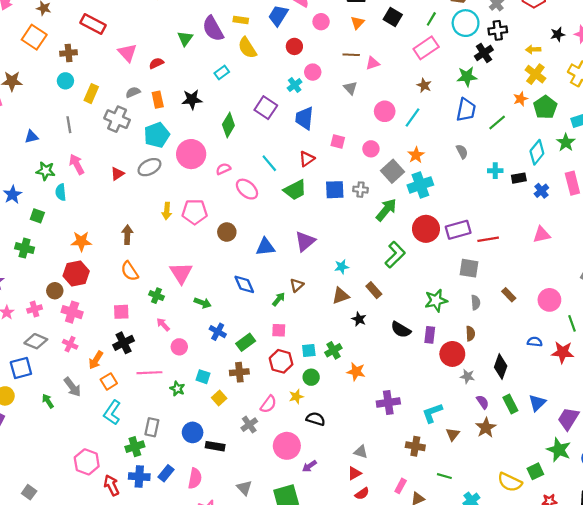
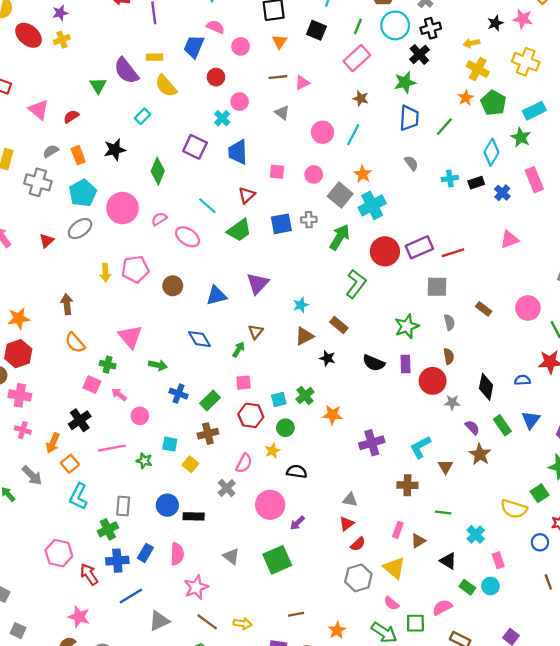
pink square: (121, 312) -> (92, 385), moved, turned 35
blue semicircle: (535, 342) -> (522, 380), moved

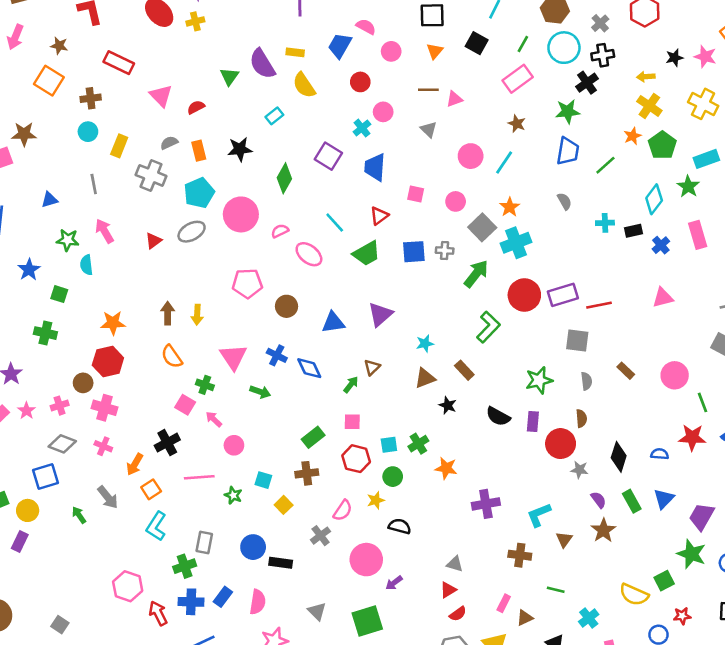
yellow arrow: (105, 273) -> (197, 315), moved
blue cross: (179, 394) -> (277, 355), moved

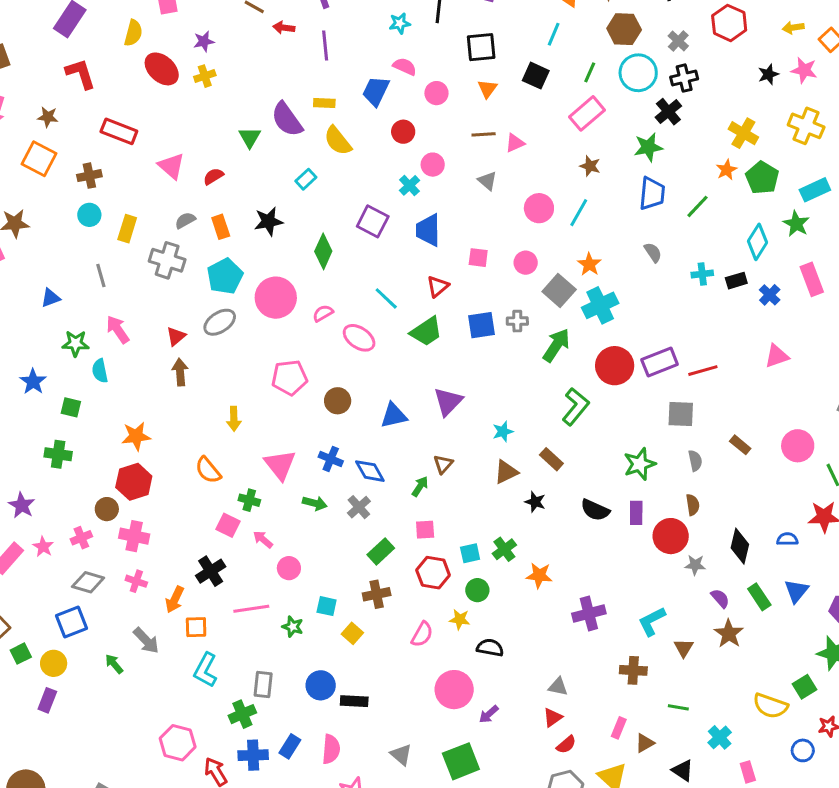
yellow arrow: (646, 77) -> (793, 28), moved
brown arrow: (168, 313) -> (180, 372), moved
orange square: (151, 489) -> (196, 627), turned 36
yellow star: (376, 500) -> (460, 619), turned 30
gray cross: (321, 536) -> (359, 507), moved

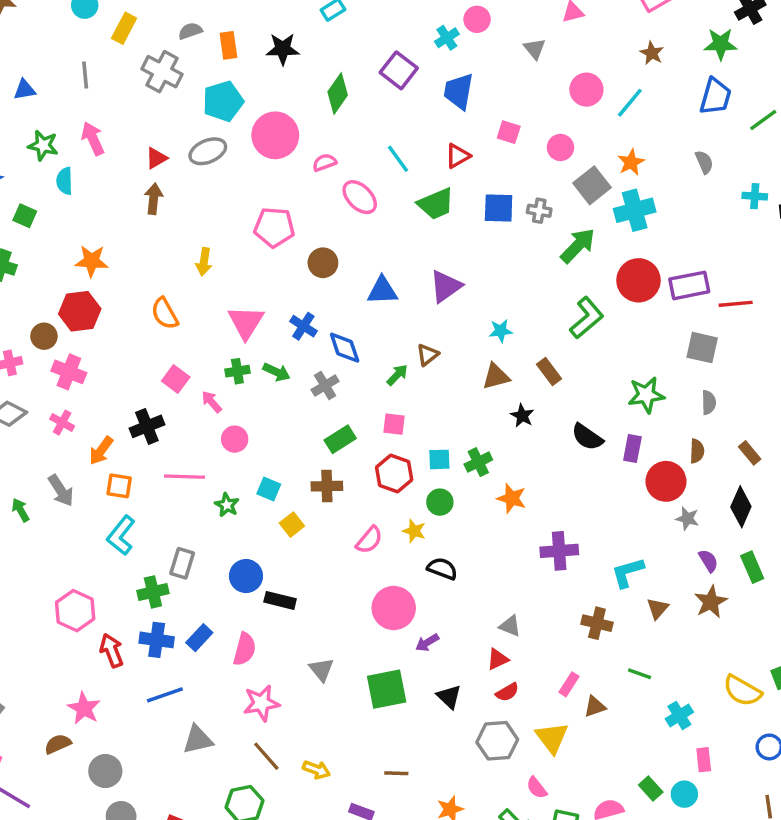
brown rectangle: (740, 445) -> (750, 453), moved
green cross: (249, 500) -> (237, 371), moved, turned -35
black triangle: (683, 770) -> (449, 697), moved

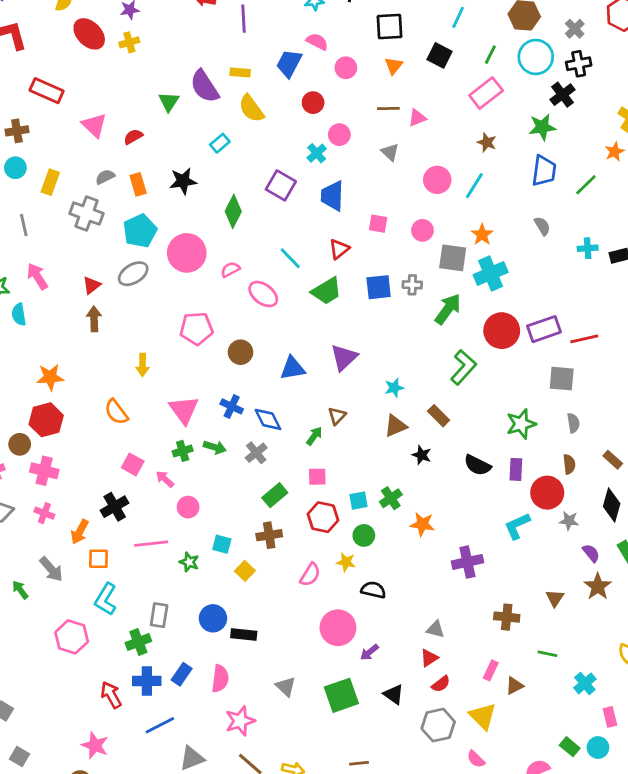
gray square: (592, 185) -> (453, 258), turned -36
cyan L-shape: (628, 572) -> (517, 526), moved
pink hexagon: (75, 611) -> (72, 637), moved

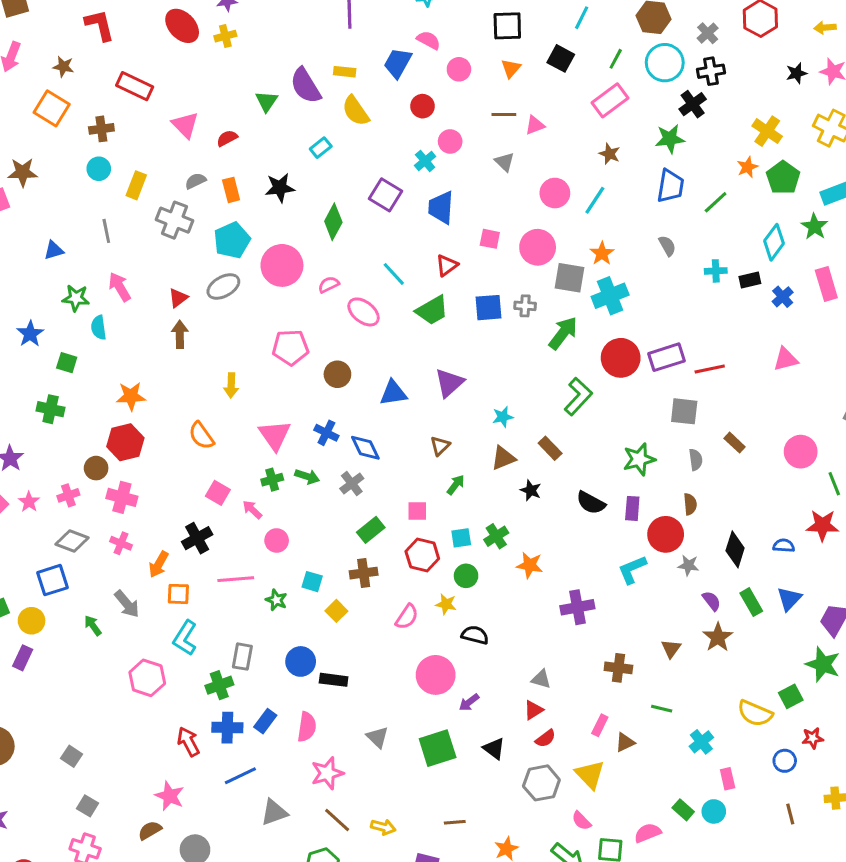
pink circle: (422, 230) -> (538, 247), size x1.5
green arrow: (314, 436) -> (456, 485), moved
brown rectangle: (613, 460) -> (735, 443), moved

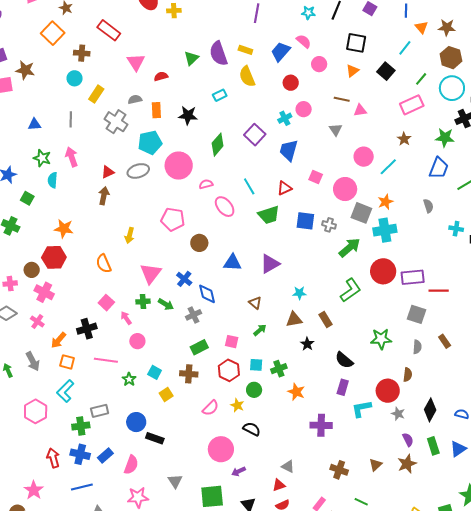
brown triangle: (440, 446) -> (255, 303), turned -48
purple rectangle: (632, 508) -> (343, 387), moved
gray rectangle: (242, 657) -> (100, 411), turned 54

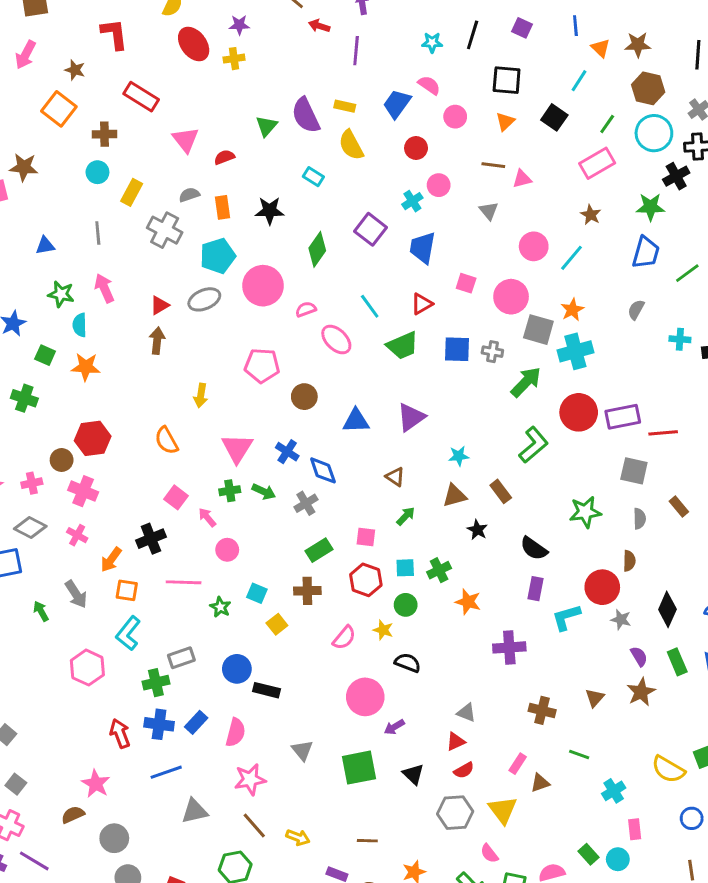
cyan rectangle: (220, 95) -> (313, 177), turned 64
gray semicircle: (428, 206) -> (636, 310), turned -128
orange star: (64, 229) -> (86, 367), moved

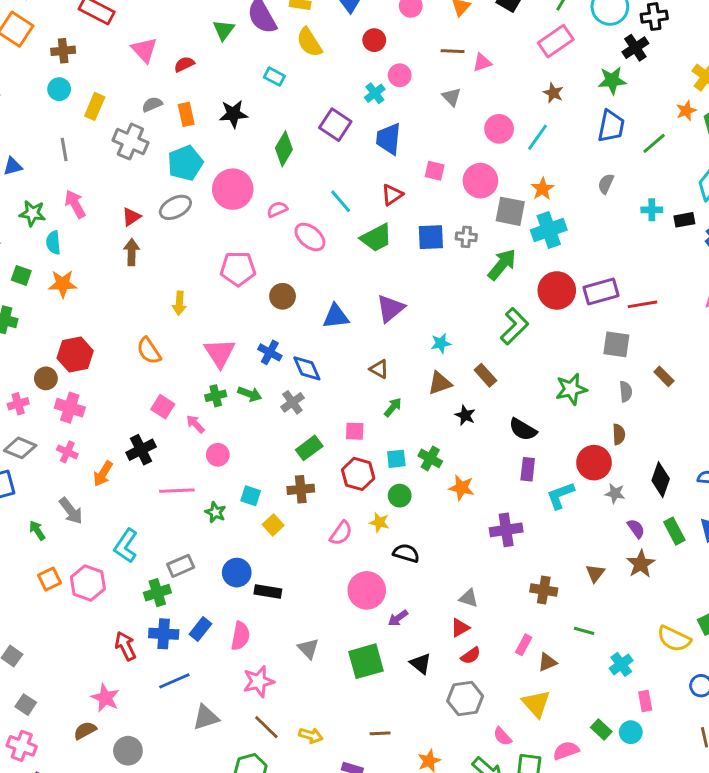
green cross: (439, 570) -> (430, 458), turned -30
orange square: (127, 590) -> (49, 579), moved, turned -30
yellow triangle: (503, 810) -> (536, 704), moved

